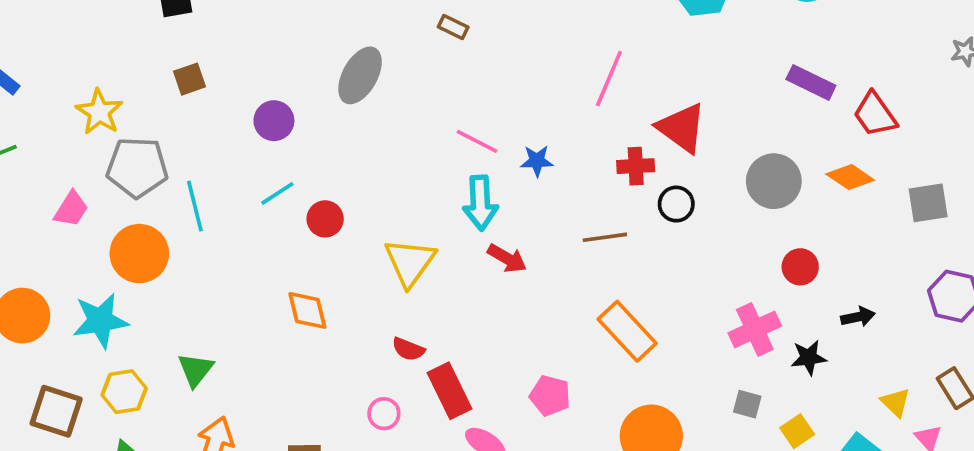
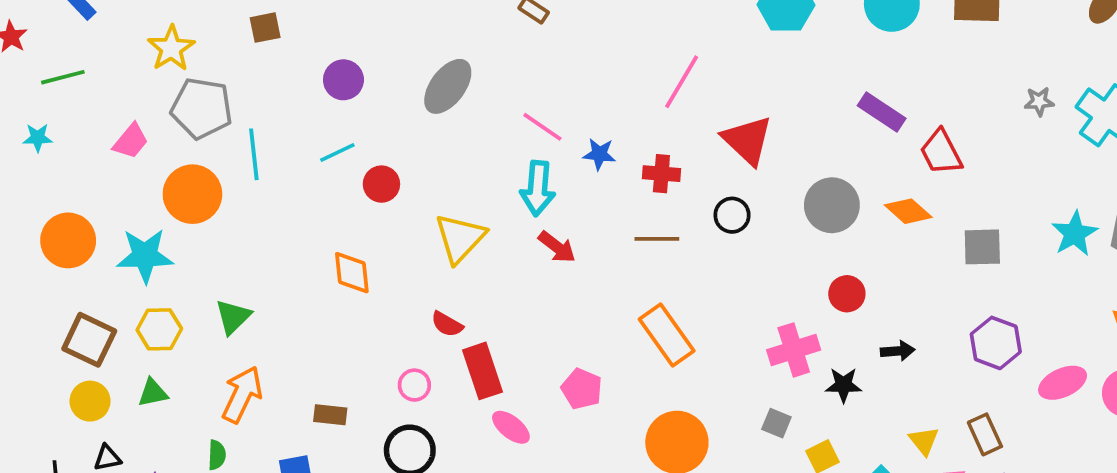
gray ellipse: (360, 75) -> (448, 86), moved
red cross: (636, 166) -> (661, 174), moved

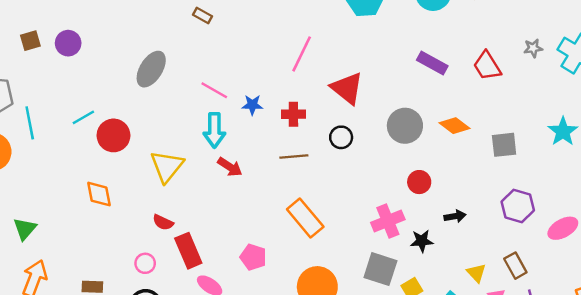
purple circle: (343, 80) -> (68, 43), moved
red trapezoid: (941, 152) -> (487, 66), moved
red circle: (381, 184) -> (113, 135), size x1.4
gray square: (776, 423) -> (380, 269), size x1.8

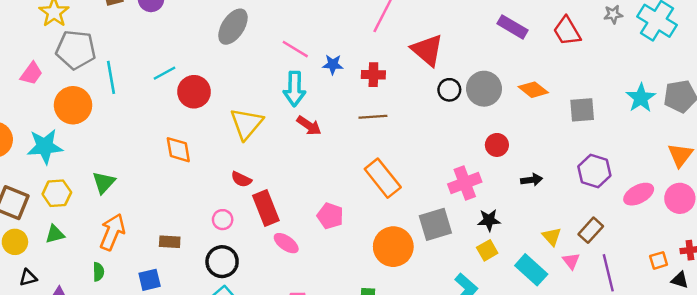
black circle: (341, 137) -> (449, 90), moved
black star: (422, 241) -> (489, 220), moved
brown rectangle: (515, 266) -> (591, 230), turned 70
gray square: (380, 269) -> (435, 224), moved, turned -36

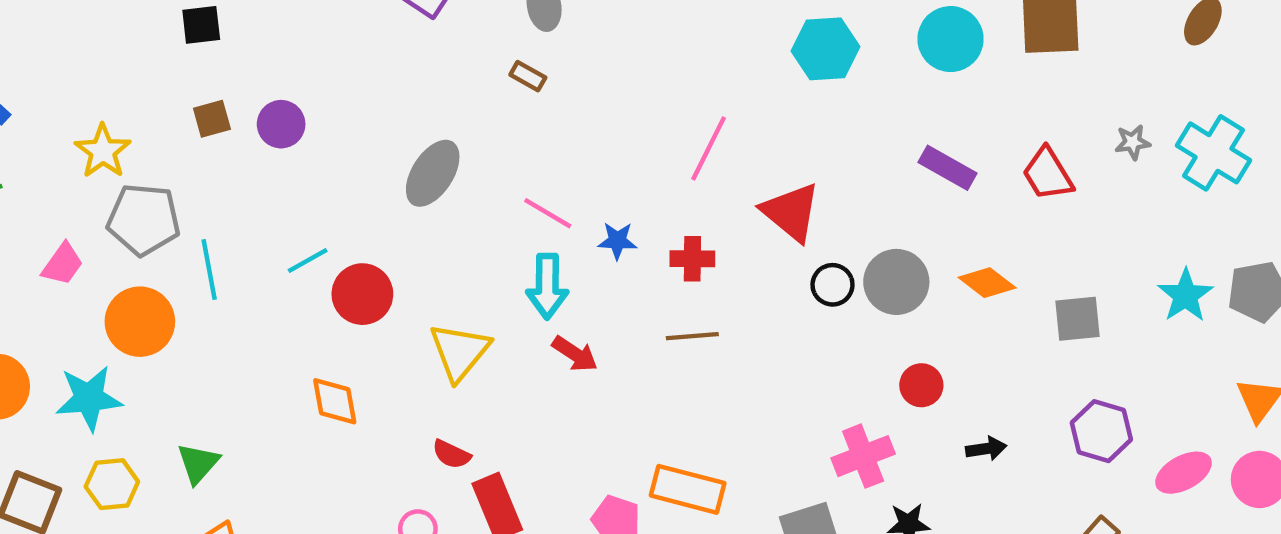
orange rectangle: (383, 178) -> (688, 489), moved, turned -36

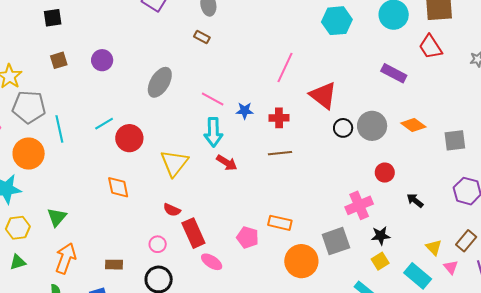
purple circle: (281, 124) -> (102, 60), moved
red trapezoid: (1048, 174) -> (430, 47), moved
black arrow: (986, 449) -> (415, 201), turned -132
orange rectangle: (688, 489) -> (280, 223), size x0.7

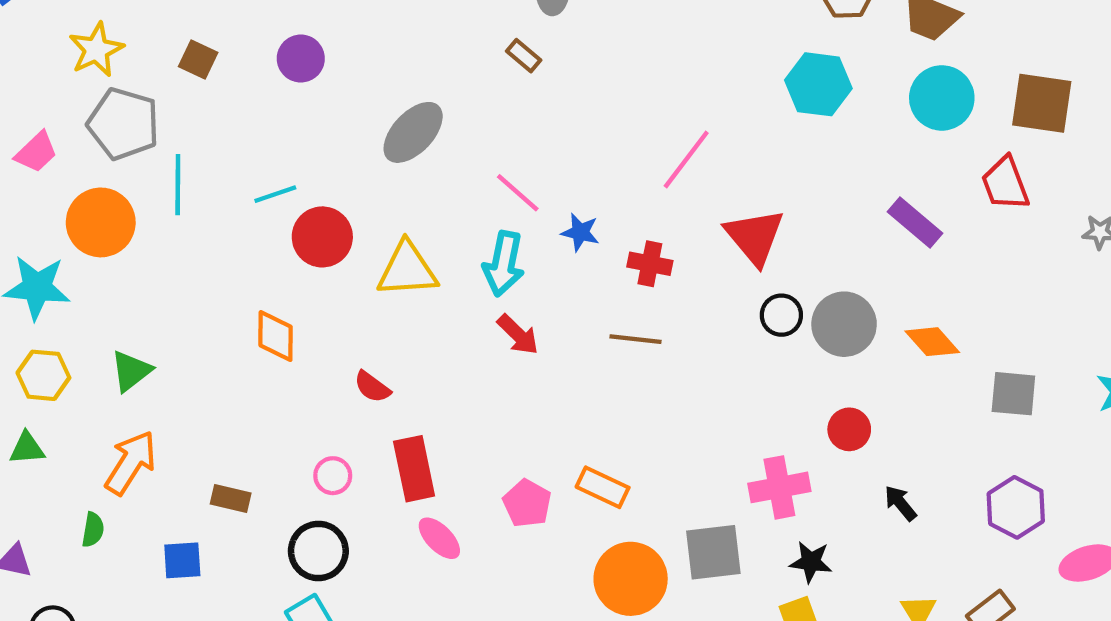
brown square: (59, 60) -> (198, 60), moved, turned 30
yellow triangle: (174, 163) -> (407, 270), moved, turned 36
red semicircle: (172, 210) -> (372, 387), moved

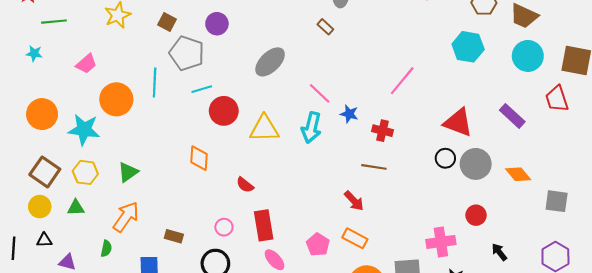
gray pentagon: (123, 124) -> (187, 53), moved
red triangle: (755, 237) -> (458, 122), moved, turned -32
red arrow: (518, 335) -> (354, 201), moved

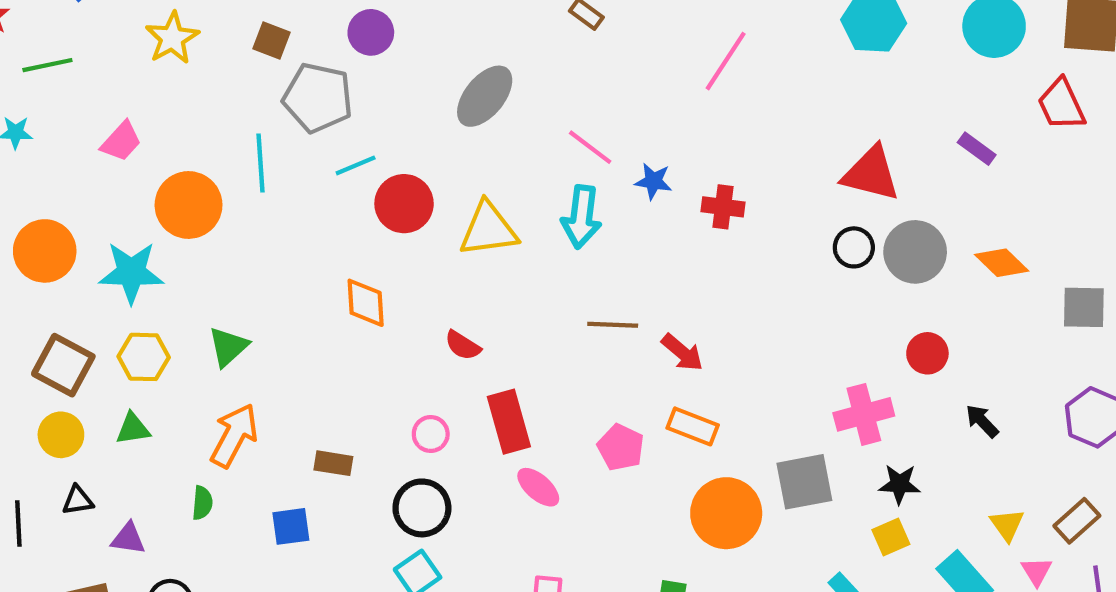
pink line: (402, 81) -> (726, 61), moved
purple rectangle: (512, 116) -> (977, 149), size x0.7
brown line: (374, 167) -> (613, 325), moved

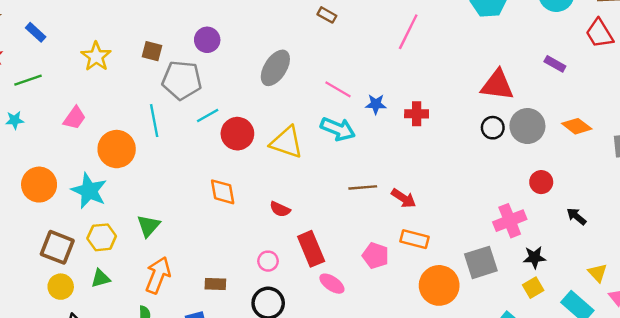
cyan arrow: (581, 217) -> (338, 129), turned -68
yellow triangle: (488, 229) -> (287, 142), turned 33
cyan star: (131, 272) -> (89, 191), turned 30

